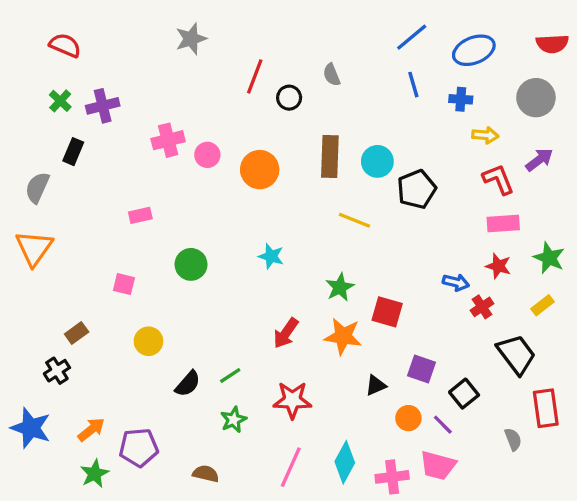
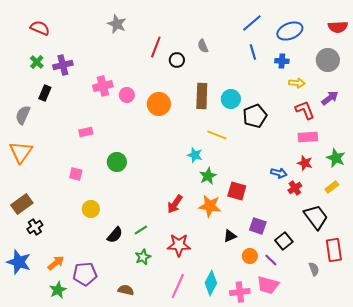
gray star: (191, 39) -> (117, 24), turned -30
cyan star: (271, 256) -> (195, 155), moved
brown rectangle: (77, 333) -> (22, 204), moved, size x1.5

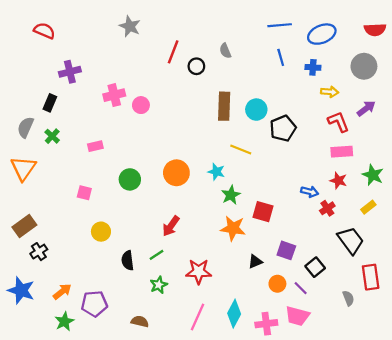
blue line: (252, 23) -> (280, 25), turned 35
green cross: (37, 62) -> (52, 136), moved
orange circle: (159, 104) -> (176, 173), moved
red arrow: (175, 204) -> (171, 226), moved
black semicircle: (115, 235) -> (128, 260), turned 132

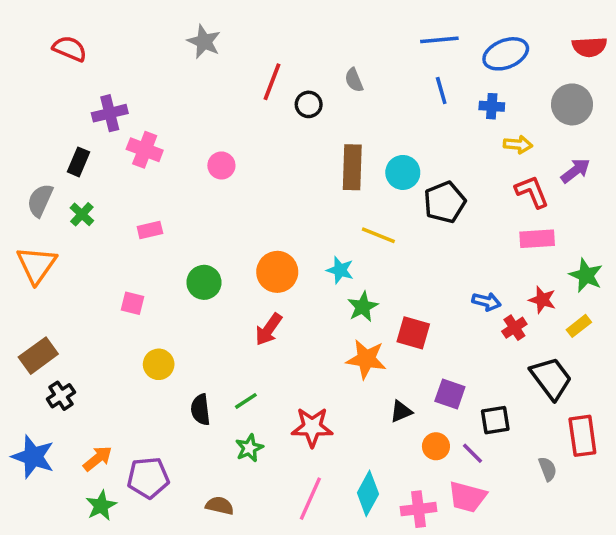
pink cross: (114, 95) -> (145, 150), moved, turned 35
red star: (338, 181) -> (542, 300), moved
red arrow: (171, 226) -> (269, 329), moved
black square: (315, 267) -> (495, 420), turned 30

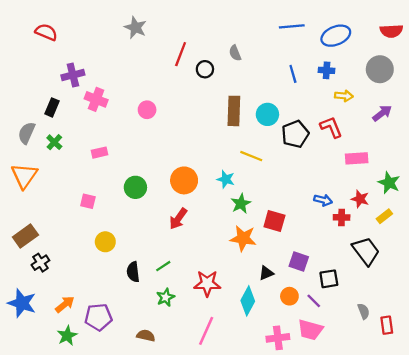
blue line: (441, 90) -> (293, 74), moved
red L-shape: (532, 192) -> (331, 127), moved
red cross: (514, 328) -> (342, 217), turned 35
red rectangle: (582, 436) -> (387, 325), moved, size x0.7
cyan diamond: (368, 493) -> (248, 301), moved

